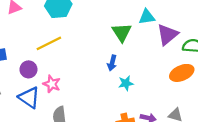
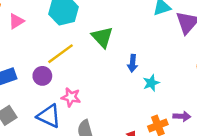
green triangle: (122, 32) -> (102, 37), moved
purple circle: (28, 69) -> (42, 76), moved

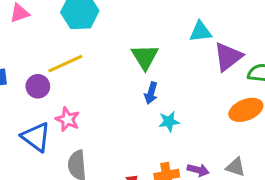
green triangle: (102, 37) -> (145, 57), moved

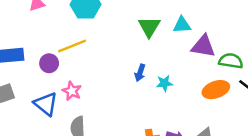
green triangle: (145, 57) -> (149, 27), moved
purple triangle: (228, 57) -> (203, 46), turned 45
cyan star: (169, 122) -> (164, 83), moved

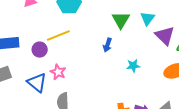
cyan triangle: (182, 25) -> (147, 18), turned -49
purple triangle: (203, 46) -> (165, 36), turned 35
blue arrow: (140, 73) -> (107, 45), moved

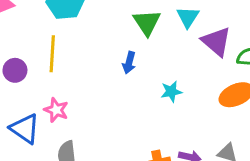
yellow line: (58, 35) -> (52, 54), turned -60
purple circle: (40, 50) -> (15, 70), moved

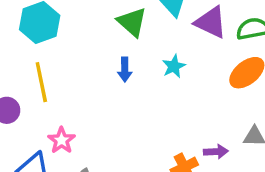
cyan star: (171, 92) -> (174, 66), moved
pink star: (56, 110) -> (61, 140), turned 30

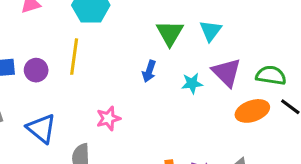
purple triangle: (211, 22) -> (227, 72), moved
pink star: (61, 140) -> (108, 118), moved

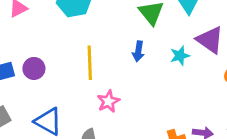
yellow line: (74, 57) -> (90, 63), moved

